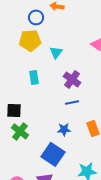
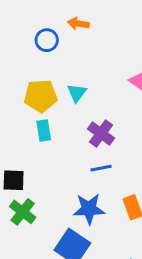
yellow pentagon: (30, 40) -> (41, 96), moved
blue star: (64, 129) -> (89, 209), size x1.5

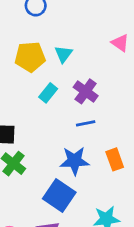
cyan rectangle: (44, 131) -> (48, 93), moved, turned 48

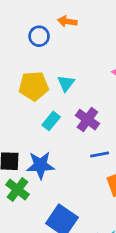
blue line: (86, 123) -> (100, 155), moved
blue star: (74, 161) -> (40, 165), moved

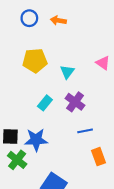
blue circle: (39, 36) -> (29, 18), moved
cyan triangle: (66, 83) -> (67, 72), moved
yellow pentagon: (34, 86) -> (35, 61), moved

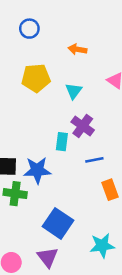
orange arrow: (58, 20) -> (77, 49), moved
cyan rectangle: (45, 103) -> (62, 142), moved, turned -32
green cross: (17, 160) -> (15, 194), turned -30

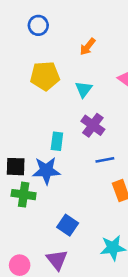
orange arrow: (77, 49) -> (88, 47), turned -60
cyan rectangle: (62, 142) -> (57, 141), moved
blue square: (58, 223) -> (68, 225), size x0.7

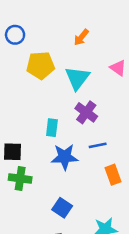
blue circle: (38, 25) -> (15, 35), moved
cyan triangle: (84, 89) -> (77, 78), size x1.5
blue star: (46, 171) -> (65, 157), moved

